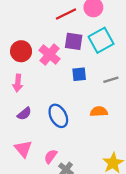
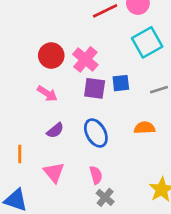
purple square: (74, 41) -> (95, 88), moved
pink arrow: (18, 83) -> (47, 94), turned -63
pink semicircle: (51, 156) -> (96, 175), moved, turned 128

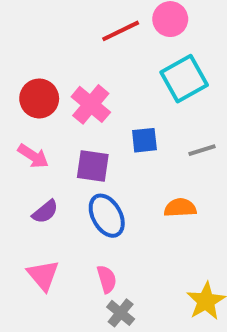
purple square: (95, 88) -> (93, 166), moved

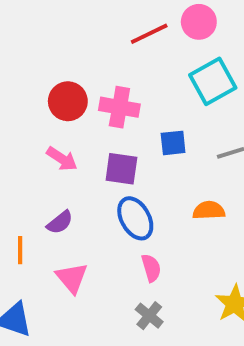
pink cross: (91, 104) -> (119, 107), turned -30
purple semicircle: (45, 212) -> (60, 222), moved
pink semicircle: (107, 279) -> (151, 268), moved

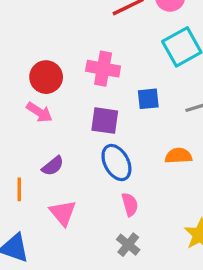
red circle: (68, 101) -> (46, 77), moved
pink arrow: (62, 159) -> (39, 112), moved

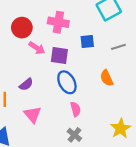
pink arrow: (39, 112) -> (37, 48), moved
orange semicircle: (178, 156) -> (107, 78), turned -112

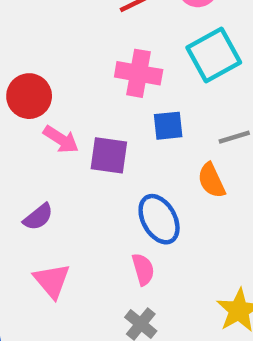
pink cross: (58, 22) -> (139, 73), moved
orange semicircle: (107, 78) -> (211, 180), moved
blue ellipse: (67, 82) -> (159, 219), moved

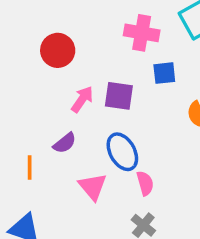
pink arrow: (61, 139) -> (82, 99), moved, turned -88
blue ellipse: (159, 219) -> (122, 152), moved
pink triangle: (52, 281) -> (93, 187), moved

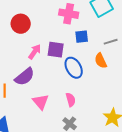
purple semicircle: (65, 143) -> (25, 77), size x1.5
blue ellipse: (122, 152) -> (74, 68), moved

